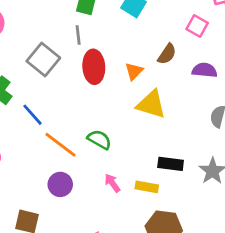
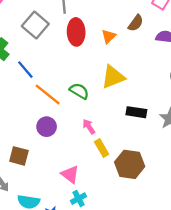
yellow triangle: (151, 104) -> (113, 77), moved, turned -40
yellow rectangle: (147, 187) -> (102, 148), moved, turned 48

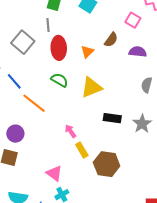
green semicircle: (79, 91) -> (59, 80), moved
purple circle: (47, 127) -> (15, 134), moved

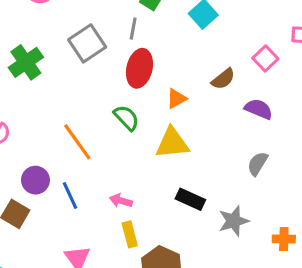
orange triangle: (87, 52) -> (176, 99), moved
blue line: (14, 81) -> (70, 196), moved
pink arrow: (70, 131) -> (121, 201), turned -56

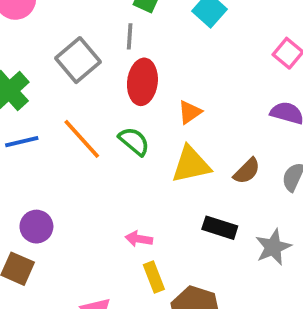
brown semicircle: (223, 79) -> (247, 171), moved
orange line: (77, 142) -> (82, 139), moved
blue line: (70, 196) -> (22, 142), moved, turned -72

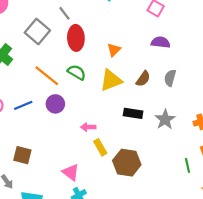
gray line: (130, 36) -> (64, 13), turned -32
orange triangle: (190, 112) -> (114, 50), moved
blue line: (22, 142) -> (23, 105), moved
purple circle: (36, 227) -> (55, 104), moved

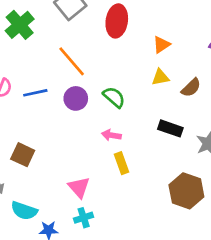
green semicircle: (77, 72) -> (114, 97), moved
yellow triangle: (111, 80) -> (160, 77), moved, size x0.6
brown hexagon: (127, 163) -> (186, 191), moved

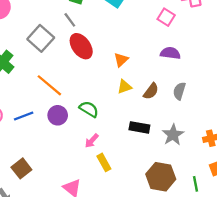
red ellipse: (117, 21) -> (81, 46), turned -35
pink arrow: (111, 135) -> (92, 141), turned -49
brown square: (23, 155) -> (21, 168), turned 36

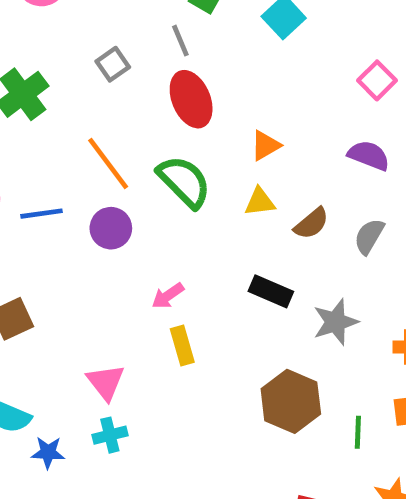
gray square: (41, 38) -> (113, 64), size x0.6
green semicircle: (89, 109) -> (184, 181), moved, size x1.4

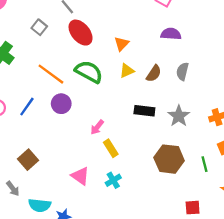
blue line: (42, 214) -> (27, 107), turned -30
cyan cross: (110, 435) -> (113, 180), moved

